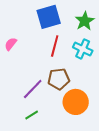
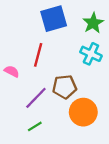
pink semicircle: (11, 44) -> (12, 71), moved, turned 80
red line: (55, 46) -> (38, 55), moved

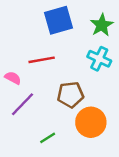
red line: (38, 55) -> (42, 60), turned 65
purple line: (36, 98) -> (22, 104), moved
green line: (35, 126) -> (48, 138), moved

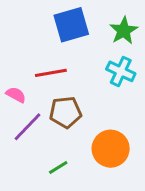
brown pentagon: (70, 95) -> (65, 112), moved

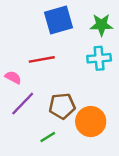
green star: (124, 31) -> (101, 25), turned 30
cyan cross: (121, 71) -> (99, 58), turned -30
brown pentagon: (65, 112) -> (62, 106), moved

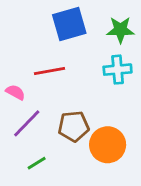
green line: (48, 137) -> (37, 163), moved

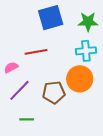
pink semicircle: (15, 92) -> (11, 67), turned -56
orange circle: (108, 145) -> (80, 79), moved
green line: (37, 163) -> (27, 119), turned 32

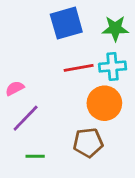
red line: (36, 52) -> (79, 68), moved
brown pentagon: (54, 92) -> (88, 143), moved

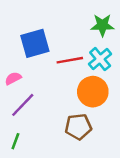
blue square: (66, 23) -> (35, 43), moved
cyan cross: (113, 67) -> (100, 59), turned -35
green line: (35, 156) -> (15, 141), moved, turned -70

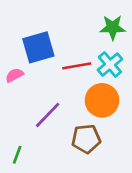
pink semicircle: (13, 78) -> (14, 75), moved
purple line: (23, 105) -> (48, 115), moved

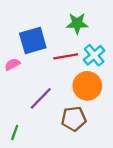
green star: (113, 27) -> (77, 23), moved

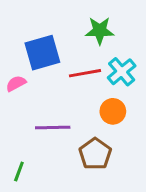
orange circle: (87, 86) -> (113, 111), size x0.7
purple line: (41, 98) -> (53, 128), turned 45
brown pentagon: (74, 119) -> (95, 154), turned -30

